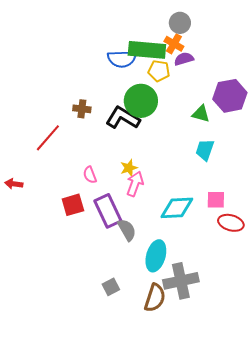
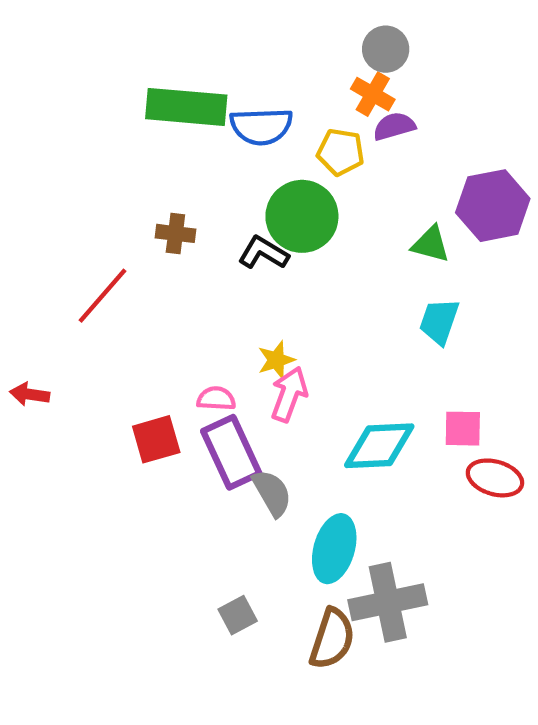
green rectangle: (147, 50) -> (186, 107), moved
black L-shape: (123, 118) -> (263, 253), size x0.7
pink semicircle: (90, 175) -> (216, 399), moved, turned 114

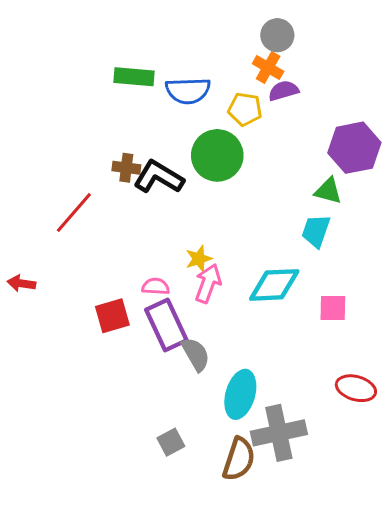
green rectangle: (186, 107) -> (134, 77), size x0.7
green triangle: (431, 244) -> (328, 191), moved
black L-shape: (263, 253) -> (159, 177), moved, size x1.4
cyan diamond: (379, 446) -> (274, 285), moved
red ellipse: (495, 478) -> (356, 388), moved

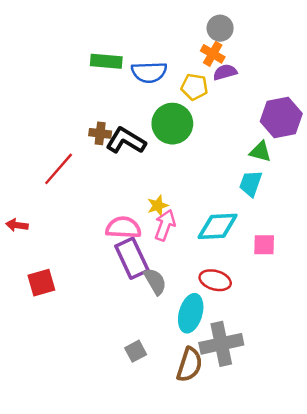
pink semicircle: (156, 286) -> (123, 228), size x1.6
red square: (112, 316) -> (41, 283), moved
red ellipse: (356, 388) -> (215, 280), moved

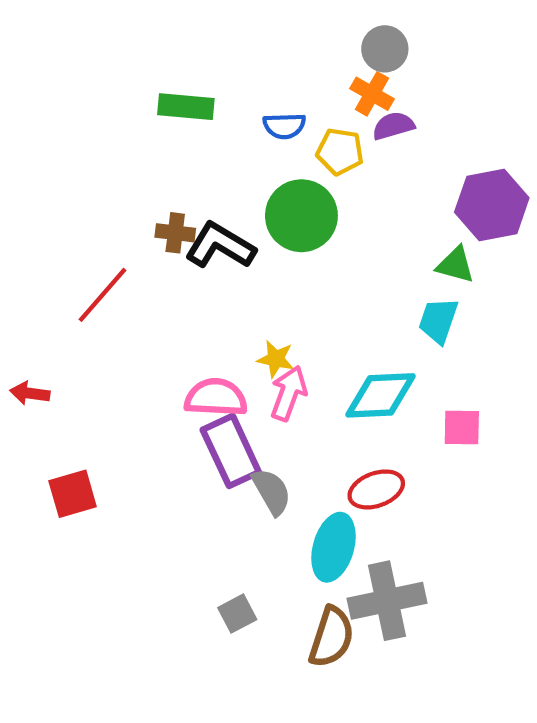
blue semicircle: (149, 72) -> (284, 126), moved, size x0.7
yellow star: (158, 206) -> (276, 359), turned 30
red ellipse: (215, 280) -> (376, 489), turned -36

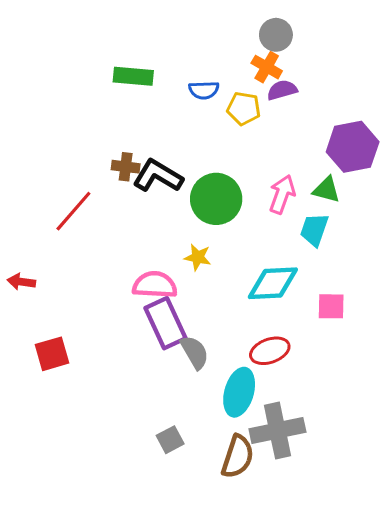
green circle: (301, 216) -> (216, 199), moved
pink arrow: (289, 393) -> (282, 194), moved

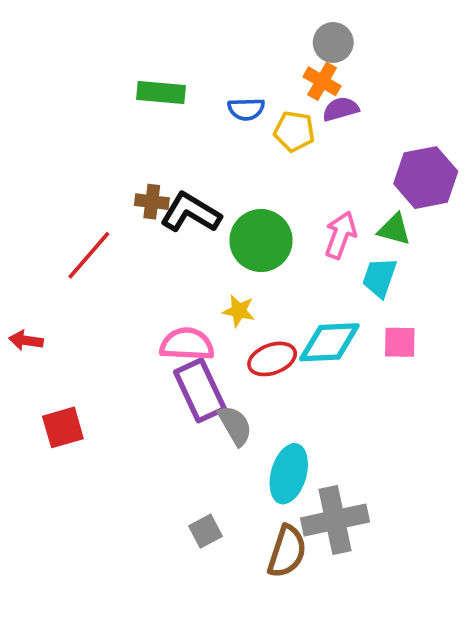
pink square: (331, 306) -> (400, 342), moved
red ellipse: (270, 351) -> (272, 359), moved

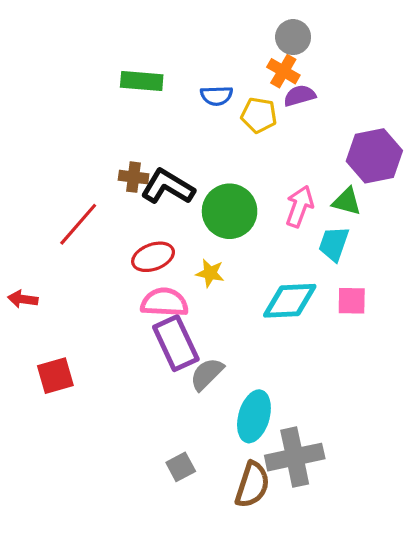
red ellipse: (272, 359) -> (153, 257), moved
gray semicircle: (235, 426) -> (207, 374), turned -105

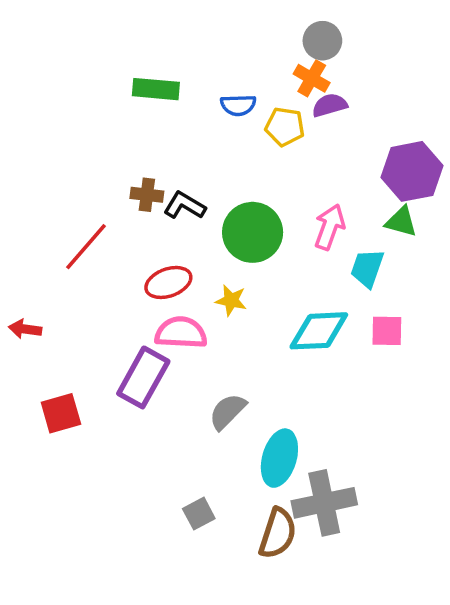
black L-shape: (168, 187) -> (185, 205), size x0.7
green triangle: (347, 201) -> (401, 222), moved
purple rectangle: (176, 343) -> (143, 377), moved, turned 54

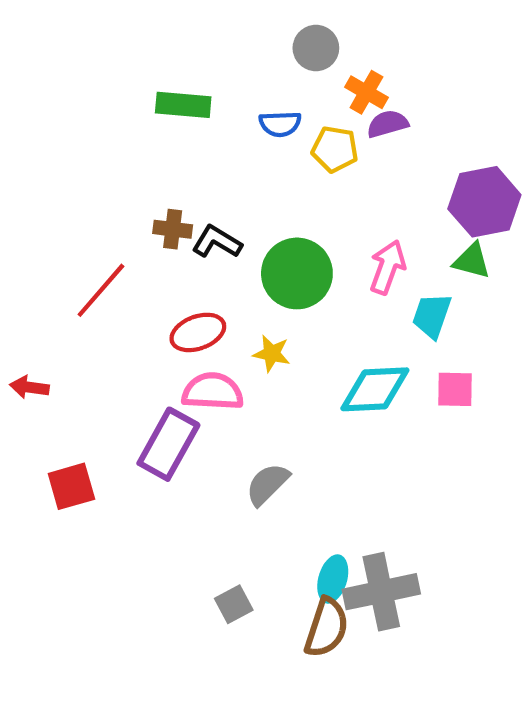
gray circle: (322, 41) -> (316, 48), moved
cyan ellipse: (279, 458) -> (333, 579), moved, size x0.7

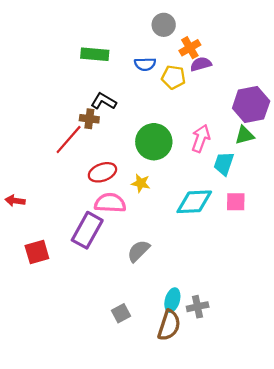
orange cross: (366, 92) -> (190, 48), turned 30
black L-shape: (217, 242) -> (104, 101), moved
green triangle: (472, 261) -> (245, 135), turned -30
red line: (101, 290) -> (69, 140), moved
gray cross: (381, 592) -> (198, 307), size x0.6

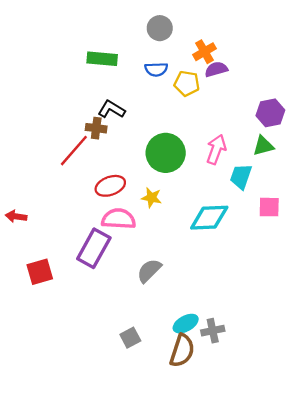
gray circle: (164, 25) -> (160, 28), moved
purple hexagon: (251, 105) -> (270, 113), size x0.7
pink square: (236, 202) -> (269, 207), moved
cyan ellipse: (172, 300) -> (186, 324), turned 45

